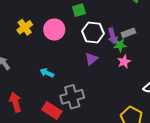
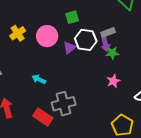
gray rectangle: (128, 33) -> (108, 32), moved
purple triangle: (91, 59) -> (69, 48), moved
pink star: (124, 62) -> (113, 81), moved

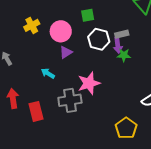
purple triangle: (69, 48) -> (66, 52), moved
pink star: (113, 81) -> (89, 83), moved, size x1.6
red rectangle: (43, 117) -> (36, 111), moved, turned 36

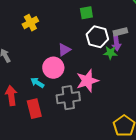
pink circle: (61, 31) -> (53, 68), moved
green star: (124, 55) -> (110, 53), moved
cyan arrow: (48, 73) -> (37, 83), moved

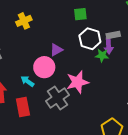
gray cross: (68, 98) -> (58, 98), turned -30

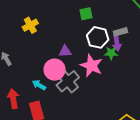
purple triangle: (56, 50) -> (65, 51), turned 32
pink star: (77, 82) -> (91, 66), moved, turned -30
gray cross: (58, 98) -> (68, 81), moved

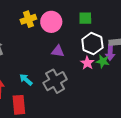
pink star: (91, 66) -> (87, 63), moved, size x0.6
pink circle: (55, 70) -> (51, 22), moved

